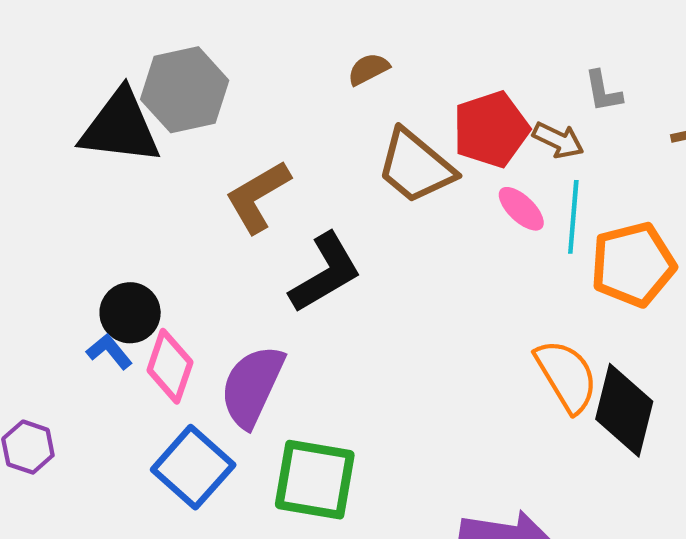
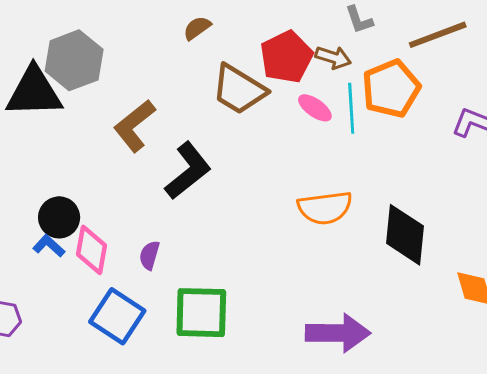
orange pentagon: (633, 264) -> (391, 88), moved
orange semicircle: (566, 376) -> (325, 208), moved, turned 122
purple semicircle: (252, 386) -> (149, 255), size x0.5

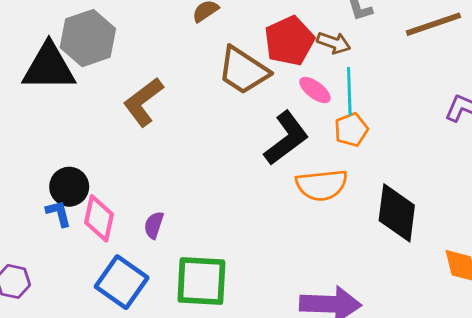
orange pentagon: (391, 88) -> (351, 130), moved, size x0.6
black L-shape: (188, 171) -> (286, 138), moved
blue L-shape: (49, 246) -> (59, 213), turned 32

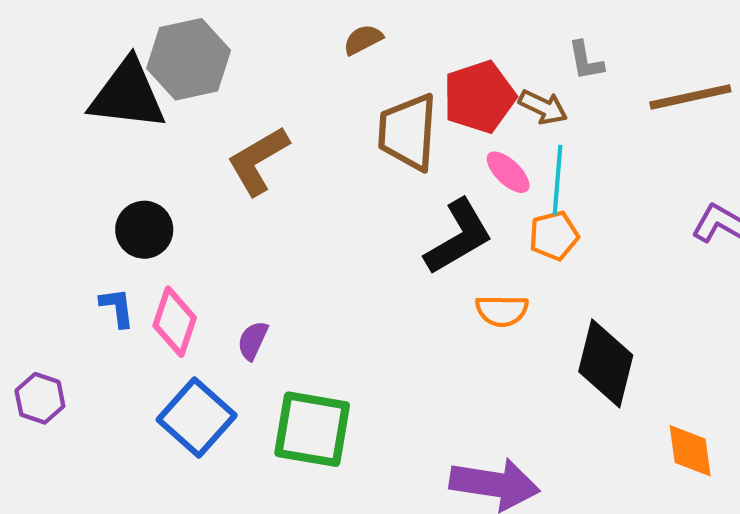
brown trapezoid: (243, 70) -> (408, 132), turned 54
orange semicircle: (322, 185) -> (502, 311), size x0.7
black circle: (69, 187) -> (144, 230), moved

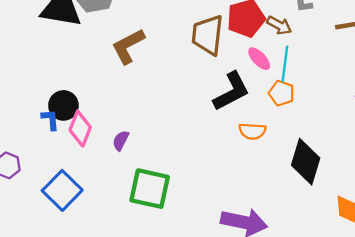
black circle: (144, 230) -> (63, 105), moved
orange pentagon: (554, 236) -> (282, 93), turned 30
blue square: (197, 417) -> (62, 190), moved

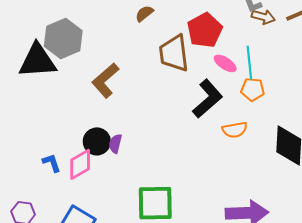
brown arrow: (279, 25) -> (263, 17), moved
black circle: (63, 105) -> (97, 141), moved
pink diamond: (80, 129) -> (80, 164), turned 52
purple semicircle: (121, 140) -> (115, 144), moved

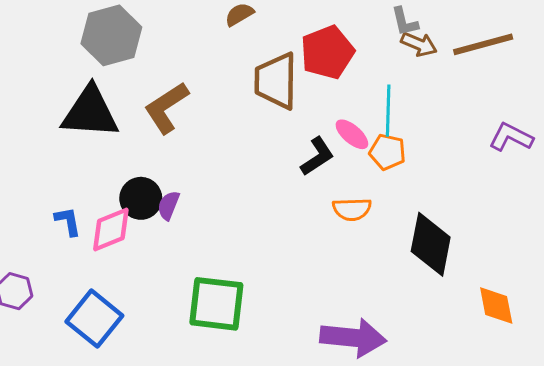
black triangle: (37, 61) -> (90, 112), moved
pink ellipse: (225, 63) -> (352, 134), moved
black L-shape: (207, 99) -> (317, 156), size x0.7

